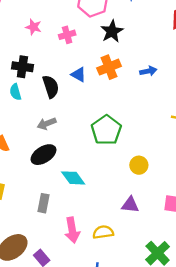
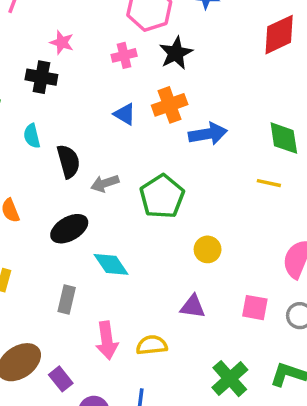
pink cross: (67, 35) -> (124, 55), moved
black cross: (22, 67) -> (41, 77), moved
blue arrow: (148, 71) -> (208, 134), moved, size x1.5
black semicircle: (51, 87) -> (68, 161), moved
gray arrow: (47, 124) -> (105, 183), moved

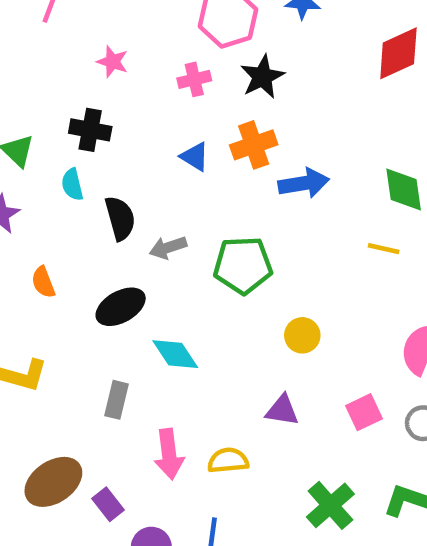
black cross: (41, 77) -> (90, 130), moved
green pentagon: (162, 196) -> (243, 265), turned 30
pink square: (255, 308) -> (364, 412), turned -36

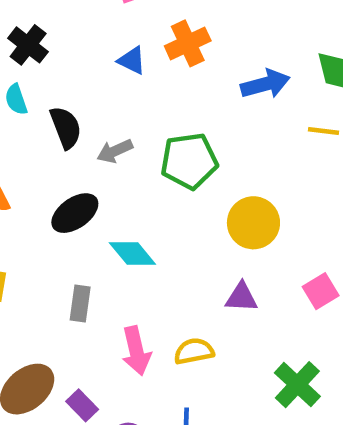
black cross: (90, 130) -> (28, 45), turned 33
blue arrow: (304, 183) -> (265, 84), moved
yellow circle: (302, 335) -> (253, 223), size x1.5

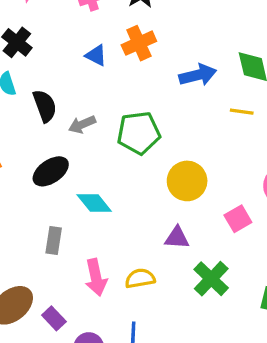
pink square: (321, 291) -> (238, 219), moved
green cross: (297, 385) -> (211, 279), moved

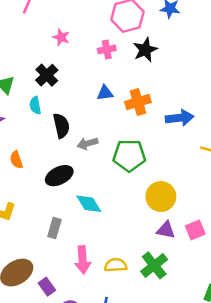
orange cross: (139, 43) -> (138, 102), moved
blue triangle: (96, 55) -> (105, 93), turned -42
purple triangle: (177, 238) -> (166, 230), moved
green cross: (211, 279) -> (154, 265), moved

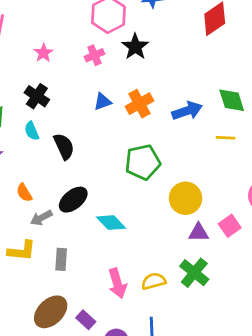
pink star: (61, 37) -> (43, 53), turned 30
gray arrow: (87, 143) -> (41, 218), moved
gray rectangle: (54, 228) -> (61, 259), moved

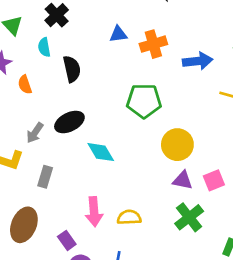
orange semicircle: (24, 193) -> (25, 85), moved
gray arrow: (41, 218) -> (35, 133), turned -40
green cross: (194, 273) -> (189, 217), moved
brown ellipse: (51, 312) -> (24, 225), turned -36
purple rectangle: (86, 320) -> (67, 240), moved

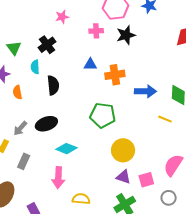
cyan diamond: (101, 152) -> (66, 149), turned -45
pink arrow: (94, 212) -> (58, 178), moved

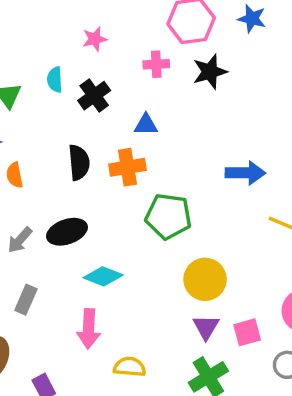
black cross: (47, 45) -> (94, 96), moved
cyan semicircle: (35, 67) -> (55, 80), moved
orange cross: (115, 75) -> (127, 167), moved
purple triangle: (123, 177) -> (206, 327), turned 42

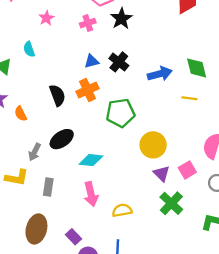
black cross: (94, 96) -> (119, 62), moved

